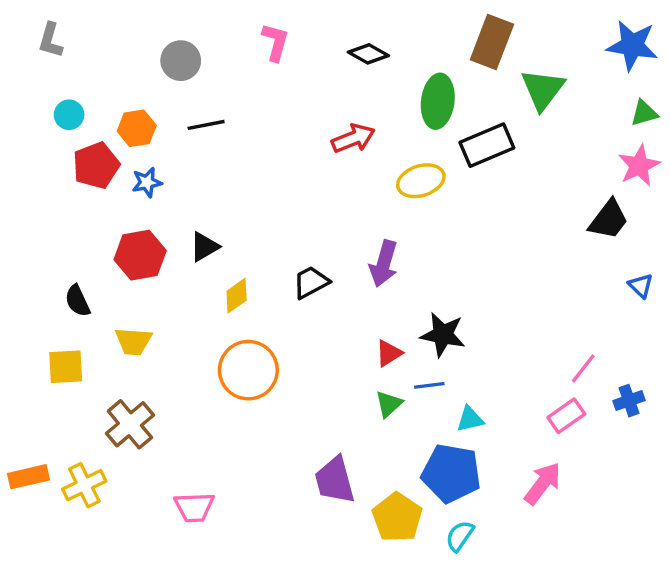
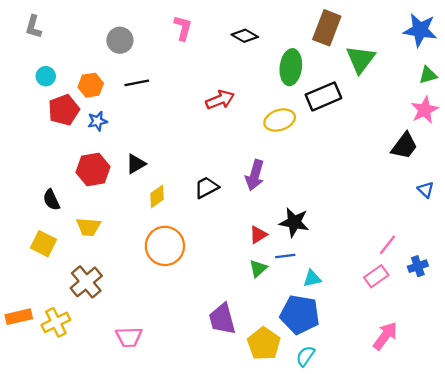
red arrow: (353, 138) -> (220, 100), moved
yellow square: (66, 367) -> (44, 244), turned 30
pink arrow: (543, 483) -> (385, 336), moved

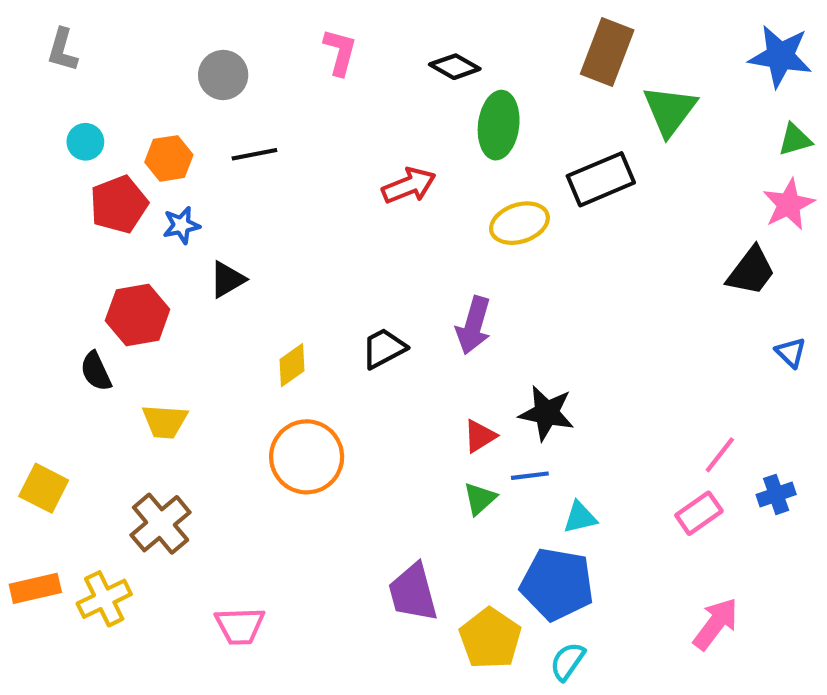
green ellipse: (291, 67) -> (499, 125), moved
black triangle: (136, 164) -> (227, 279), moved
red hexagon: (93, 169) -> (138, 315), moved
yellow square: (44, 244) -> (44, 488), moved

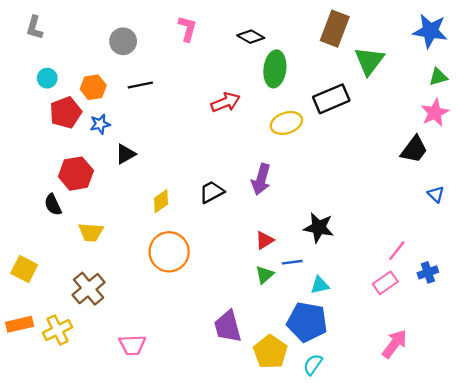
black star: (547, 413) -> (319, 228), moved

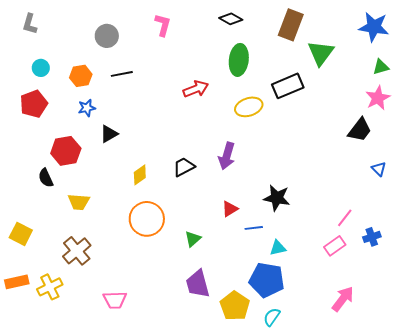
black diamond: (251, 37) -> (231, 19), moved
red pentagon: (66, 113) -> (34, 104), moved
green triangle: (265, 275) -> (193, 239), moved

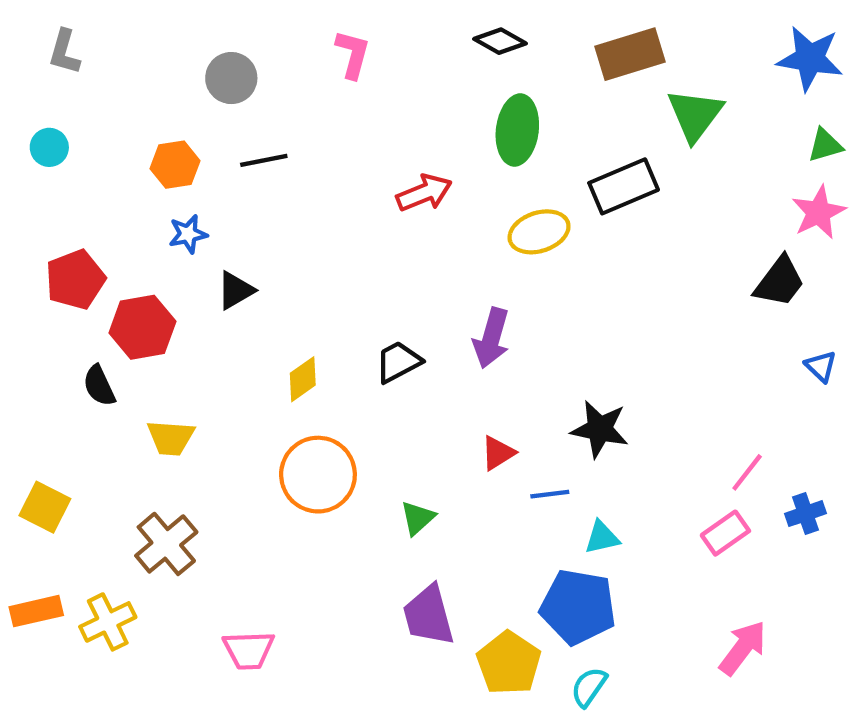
brown rectangle: (291, 25) -> (630, 54), turned 52
cyan circle: (41, 68) -> (49, 147), moved
red pentagon: (34, 104) -> (75, 280), moved

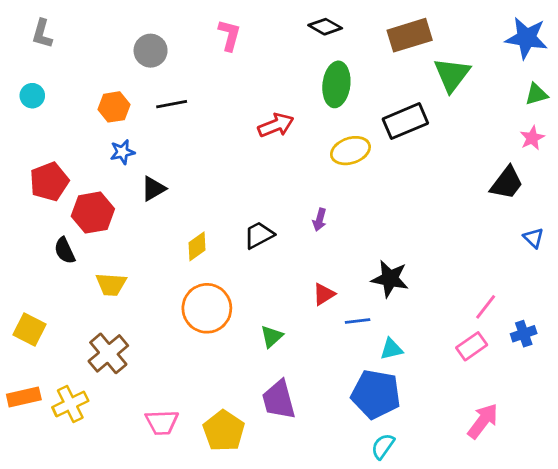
pink star: (819, 212) -> (532, 138), size x0.7
purple arrow: (491, 338) -> (320, 220), size x0.6
yellow pentagon: (509, 663) -> (224, 431), moved

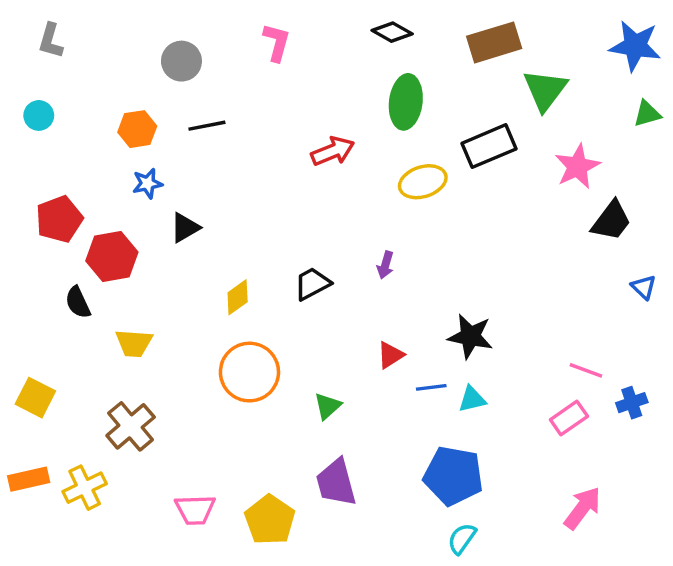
pink star: (532, 138) -> (577, 166), moved, size x1.5
pink line: (486, 307) -> (586, 370), turned 72
cyan triangle: (391, 349) -> (472, 399), moved

